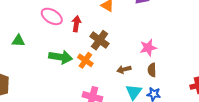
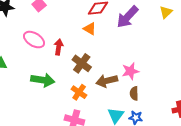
orange cross: (85, 60) -> (79, 92), moved
brown arrow: (124, 69) -> (107, 81), moved, size x1.5

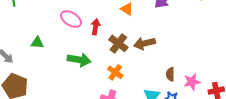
pink star: (130, 71) -> (192, 82), moved
brown arrow: (107, 81) -> (144, 43), moved

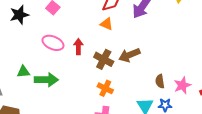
green arrow: (79, 60) -> (46, 80), moved

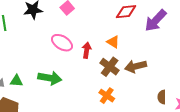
orange triangle: (106, 24) -> (113, 42), moved
green triangle: (23, 72) -> (16, 81), moved

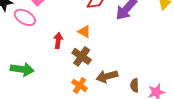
pink ellipse: (62, 43) -> (25, 17), moved
brown arrow: (136, 66) -> (107, 76), moved

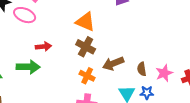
orange triangle: (84, 32) -> (85, 22), size x1.5
red arrow: (58, 41) -> (43, 46), moved, turned 84

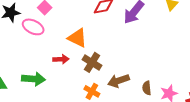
orange triangle: (85, 22) -> (77, 38), moved
red arrow: (43, 46) -> (61, 59), moved

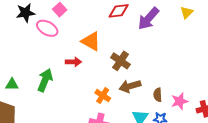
brown cross: (92, 62) -> (120, 61), moved
green arrow: (33, 79) -> (45, 80), turned -75

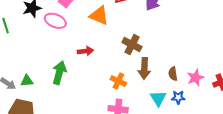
orange triangle: (91, 41) -> (99, 16), moved
brown arrow: (130, 86) -> (144, 68), turned -65

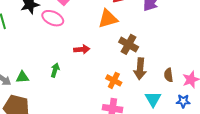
orange triangle: (99, 16) -> (108, 19), moved, turned -40
green arrow: (59, 73) -> (55, 70), size x0.6
blue star: (178, 97) -> (183, 101), moved

